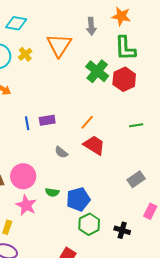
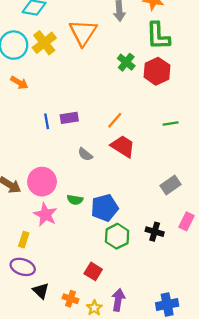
yellow cross: (25, 54) -> (44, 43), size x1.5
green cross: (97, 71) -> (126, 62), size x0.7
black cross: (122, 230) -> (155, 232), moved

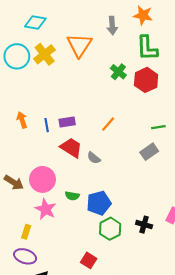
orange arrow: (19, 83) -> (22, 120), moved, turned -140
red trapezoid: (123, 146) -> (71, 148), moved
gray semicircle: (85, 154) -> (94, 158), moved
gray rectangle: (171, 185) -> (149, 152), moved

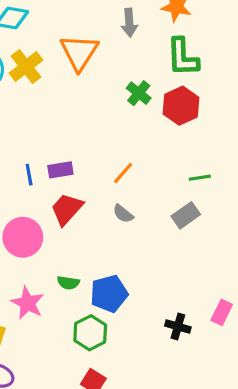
red trapezoid: (71, 148) -> (67, 209), turned -80
gray semicircle: (94, 158) -> (123, 214), moved
pink circle: (42, 179) -> (23, 237), moved
green hexagon: (110, 229) -> (90, 333), moved

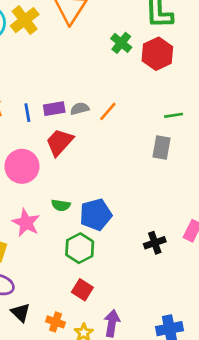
gray semicircle: (123, 214) -> (80, 109), moved, turned 126
gray rectangle: (186, 215) -> (161, 148), turned -45
black cross: (178, 326) -> (155, 243), turned -35

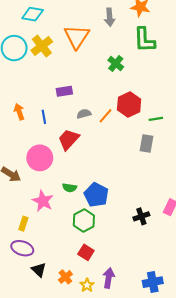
red hexagon: (157, 54) -> (129, 105), moved
purple rectangle: (54, 109) -> (64, 91), moved
blue pentagon: (96, 215) -> (96, 195), turned -30
orange cross: (55, 322) -> (65, 277), turned 32

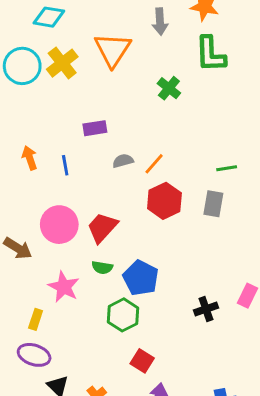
red hexagon: (129, 105) -> (164, 201), moved
red trapezoid: (69, 139) -> (102, 228), moved
red square: (86, 252) -> (142, 361), moved

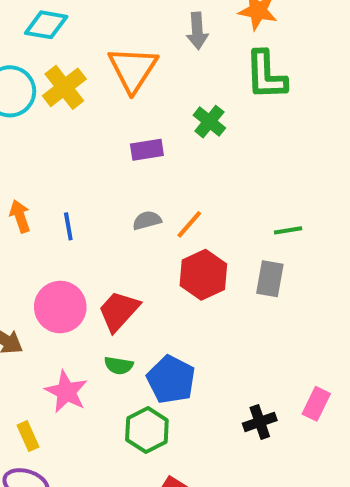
purple rectangle: (95, 128) -> (147, 150), moved
yellow rectangle: (36, 319) -> (28, 436), turned -42

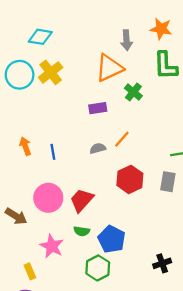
orange triangle: (133, 69) -> (109, 68), moved, turned 32
orange line: (189, 224) -> (122, 139), moved

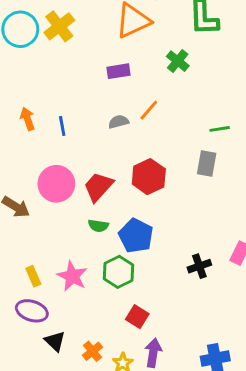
green cross: (133, 92) -> (178, 61), moved
red hexagon: (130, 179) -> (149, 177), moved
pink star: (52, 246) -> (72, 276), moved

